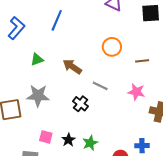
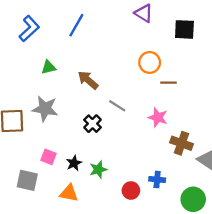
orange circle: (112, 47) -> (150, 62), moved

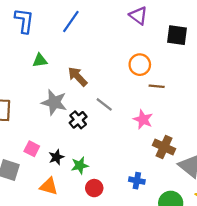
blue L-shape: (29, 29) -> (24, 21), turned -45
gray star: (45, 109) -> (54, 102), moved
red circle: (131, 190) -> (94, 188), moved

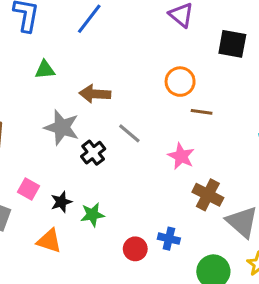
brown arrow: (78, 77) -> (95, 94), turned -45
red circle: (94, 188) -> (135, 249), moved

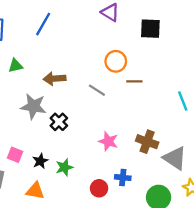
gray line: (129, 133) -> (97, 90), moved
pink star: (181, 156) -> (108, 141), moved

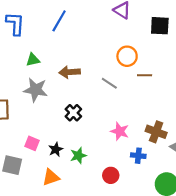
gray star: (33, 106) -> (36, 90), moved
blue cross: (123, 178) -> (138, 156), moved
orange triangle: (35, 191) -> (51, 177), turned -30

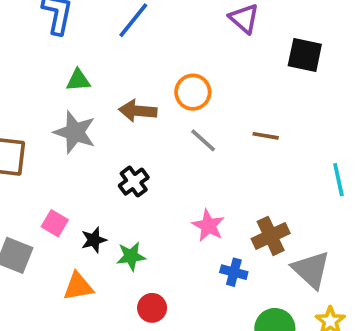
orange circle: (127, 56) -> (193, 92), moved
brown cross: (156, 132) -> (271, 236), turned 36
red circle: (111, 175) -> (152, 308), moved

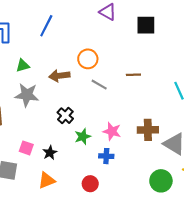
brown cross: (271, 236) -> (148, 130), turned 36
green star: (131, 256) -> (83, 137), moved
blue cross: (234, 272) -> (106, 156), moved

